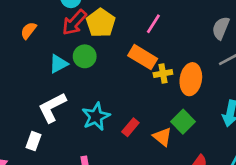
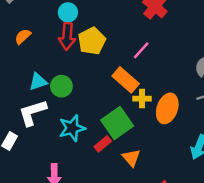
red arrow: (74, 22) -> (67, 36), turned -48
green circle: (85, 56) -> (61, 86), moved
cyan triangle: (59, 64) -> (38, 82), moved
green square: (183, 122) -> (117, 123), moved, size x1.4

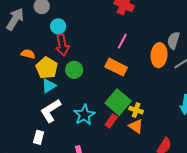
orange semicircle: (23, 36) -> (28, 54), turned 72
yellow pentagon: (92, 41) -> (47, 68), moved
green circle: (61, 86) -> (74, 70), moved
yellow cross: (142, 99) -> (136, 110), moved, turned 32
orange ellipse: (167, 108) -> (159, 55), moved

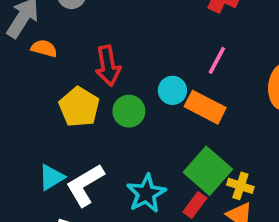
cyan circle: (58, 26) -> (172, 90), moved
orange semicircle: (28, 54) -> (44, 48), moved
cyan triangle: (49, 86) -> (51, 177), moved

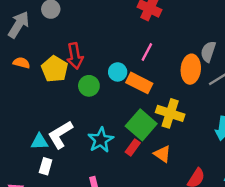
orange semicircle: (44, 48) -> (21, 63), moved
yellow pentagon: (79, 107) -> (55, 69), moved
cyan triangle: (51, 177) -> (39, 142), moved, turned 30
yellow cross: (240, 186) -> (170, 113), moved, size x1.6

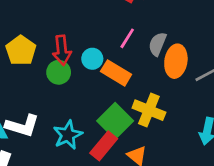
gray semicircle: (208, 52) -> (157, 44), moved
red arrow: (75, 56) -> (62, 50), moved
white L-shape: (60, 135) -> (22, 126), turned -136
red rectangle: (133, 147) -> (104, 146), size x1.5

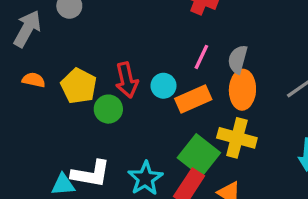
orange ellipse: (176, 61) -> (242, 90), moved
green circle: (59, 72) -> (108, 109), moved
orange rectangle: (116, 73) -> (193, 99), turned -48

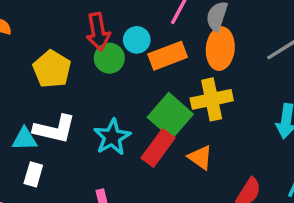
yellow pentagon: (79, 86) -> (52, 69), moved
green circle: (108, 109) -> (109, 58), moved
yellow cross: (237, 138) -> (212, 99), turned -30

